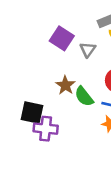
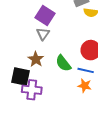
gray triangle: (88, 49) -> (43, 34), moved
brown star: (65, 85) -> (36, 59), moved

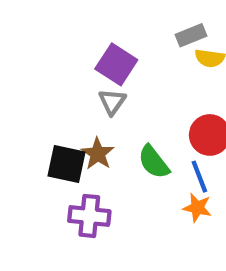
blue line: (86, 70) -> (199, 177), turned 56
black square: (21, 77) -> (66, 164), moved

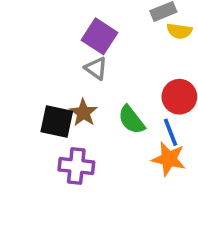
gray triangle: (112, 102) -> (96, 68), turned -30
orange star: (197, 208) -> (169, 159), size x1.4

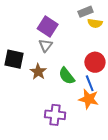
gray triangle: (96, 68) -> (46, 45), turned 32
black square: (57, 122) -> (14, 59), moved
purple cross: (76, 166) -> (55, 115), moved

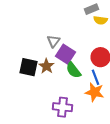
purple square: (48, 26) -> (66, 54), moved
black square: (14, 59) -> (28, 67), moved

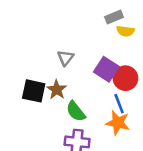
purple square: (66, 54) -> (106, 69), moved
green semicircle: (74, 70) -> (76, 111), moved

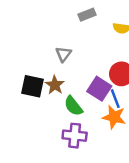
gray rectangle: (114, 17) -> (87, 15), moved
purple square: (106, 69) -> (99, 89), moved

